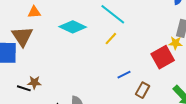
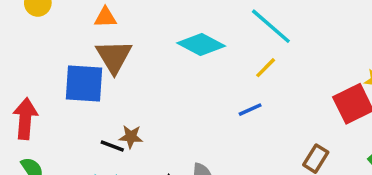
orange triangle: (34, 12) -> (105, 17), moved
blue line: (124, 75) -> (250, 110), moved

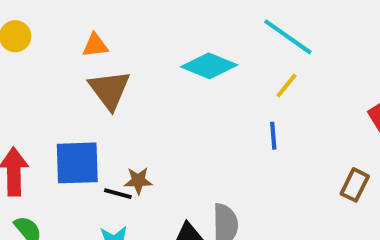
blue square: (84, 84) -> (77, 163), moved
blue line: (250, 110) -> (273, 136), turned -65

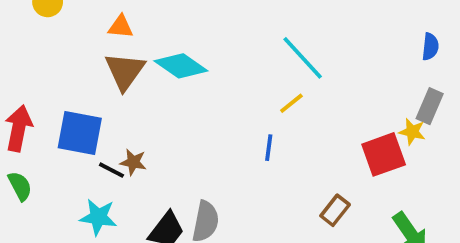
cyan diamond: (209, 66) -> (181, 66), moved

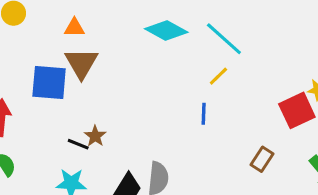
cyan diamond: (181, 66) -> (166, 30), moved
blue square: (80, 133) -> (49, 83), moved
brown star: (133, 162) -> (95, 136), turned 30

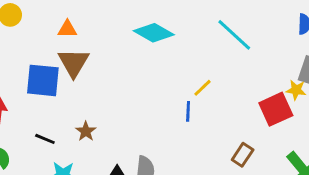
cyan line: (224, 39) -> (234, 35), moved
yellow line: (218, 76) -> (202, 88), moved
black line: (78, 144) -> (45, 139), moved

